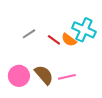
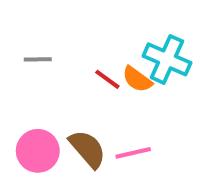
gray line: (29, 34) -> (38, 59), moved, turned 32

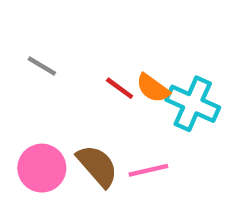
gray line: (38, 59) -> (42, 66), turned 32
cyan cross: (167, 59) -> (193, 104), moved

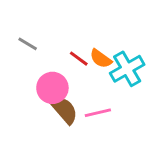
cyan cross: (193, 104) -> (127, 69), turned 36
pink circle: (42, 168) -> (52, 88), moved

